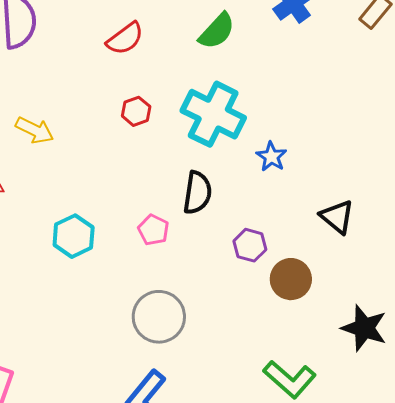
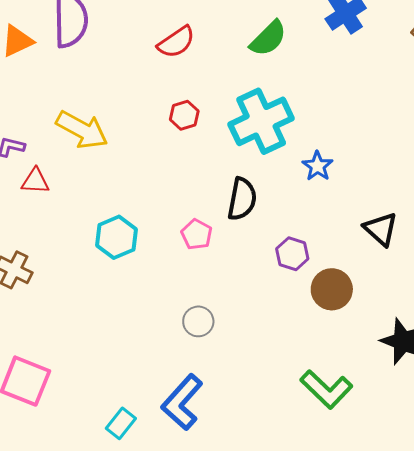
cyan cross: (213, 114) -> (261, 121), turned 36
yellow arrow: (35, 130) -> (82, 130), size x1.4
gray circle: (159, 317) -> (198, 321), size x0.6

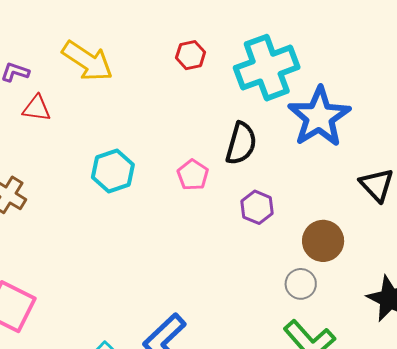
blue star: (317, 166) -> (319, 117), size x2.0
purple hexagon: (292, 254) -> (257, 207), moved
gray circle: (198, 321) -> (301, 284), moved

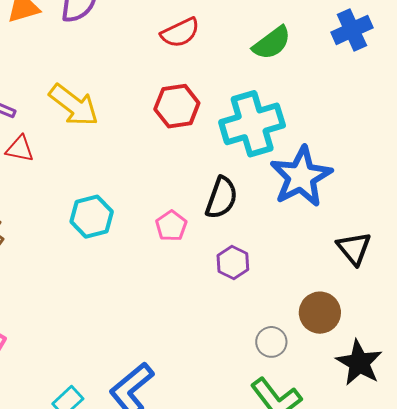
red hexagon: (191, 55) -> (177, 106), size x1.5
brown circle: (323, 241) -> (320, 313), moved

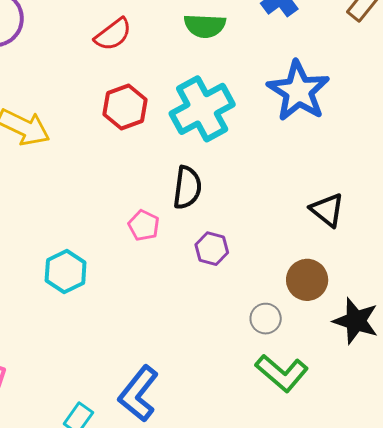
green semicircle: (272, 43) -> (205, 26), turned 51
blue star: (301, 177) -> (298, 91), moved
cyan hexagon: (92, 217) -> (66, 272), moved

